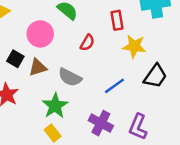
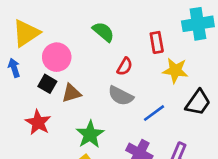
pink circle: (40, 34) -> (57, 57), moved
gray semicircle: (70, 77) -> (121, 96), moved

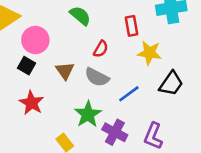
brown triangle: (71, 93) -> (65, 71), moved, turned -48
red star: (38, 122) -> (32, 103), moved
green star: (90, 134) -> (88, 114), moved

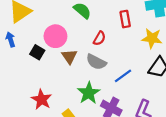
pink circle: (35, 40) -> (55, 36), moved
yellow star: (149, 53) -> (152, 38), moved
red star: (32, 103) -> (42, 99), moved

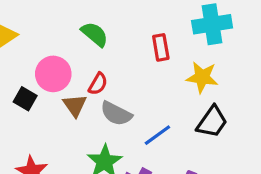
red semicircle: (99, 38) -> (98, 84), moved

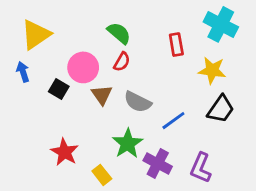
cyan cross: (212, 24) -> (221, 24), turned 36
red semicircle: (98, 84) -> (122, 62), moved

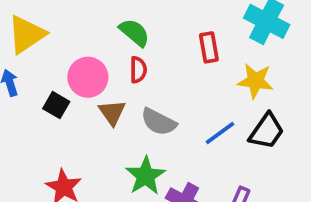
red semicircle: (122, 62) -> (138, 70), turned -30
blue line: (173, 121) -> (220, 133), moved

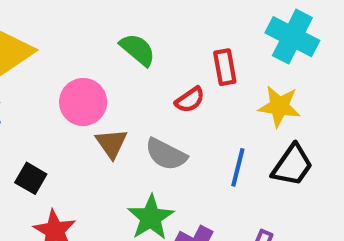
red semicircle: (138, 70) -> (190, 100), moved, turned 55
black square: (56, 105) -> (31, 178), moved
blue line: (220, 133) -> (238, 167), turned -40

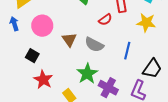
pink circle: (83, 102) -> (42, 26), moved
black trapezoid: (292, 165) -> (152, 69), moved

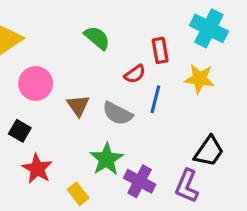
blue line: (127, 51) -> (155, 99), moved

